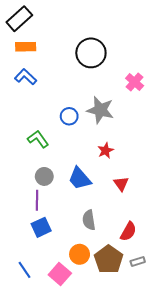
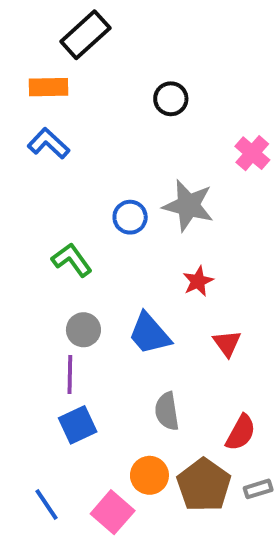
black rectangle: (19, 19) -> (85, 35), moved
black circle: (91, 53) -> (171, 99), size x0.6

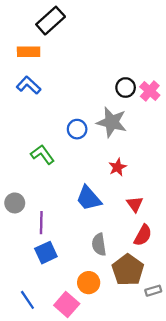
black circle: (171, 99) -> (126, 88), moved
gray circle: (83, 330) -> (15, 203), moved
red semicircle: (241, 433) -> (143, 235), moved
brown pentagon: (204, 485) -> (128, 270), moved

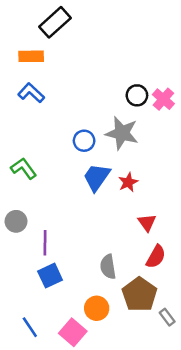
green L-shape: (42, 154) -> (24, 168), moved
blue trapezoid: (89, 198) -> (97, 177), moved, turned 76
gray rectangle: (153, 291) -> (167, 317), turned 70

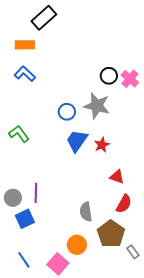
gray circle: (16, 221) -> (13, 198), moved
red triangle: (147, 223) -> (117, 177), turned -35
blue square: (50, 276) -> (25, 219), moved

